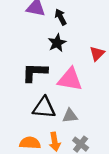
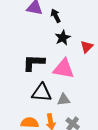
black star: (57, 43) -> (63, 38), moved

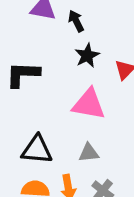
black L-shape: (34, 63) -> (23, 74), moved
black triangle: (42, 93) -> (37, 150), moved

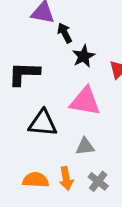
black arrow: (76, 21) -> (65, 33), moved
black triangle: (37, 150) -> (43, 123), moved

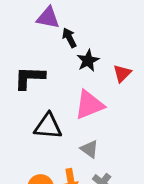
pink triangle: (85, 101) -> (89, 105), turned -32
gray triangle: (85, 146) -> (89, 149), turned 42

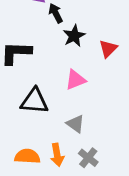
pink triangle: (89, 105) -> (75, 80), size x0.7

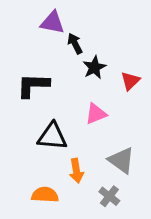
gray triangle: (75, 124) -> (121, 160), moved, size x1.4
orange arrow: (57, 155) -> (76, 171), moved

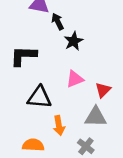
red triangle: (130, 81) -> (103, 90), moved
gray triangle: (121, 160) -> (96, 117), turned -35

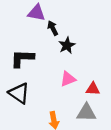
red triangle: (103, 90) -> (93, 89), turned 48
black triangle: (39, 97) -> (19, 93), moved, turned 30

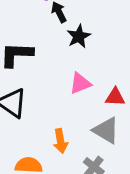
gray triangle: (86, 113) -> (106, 130), turned 30

